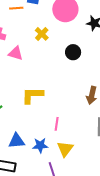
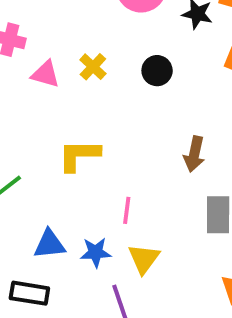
yellow cross: (42, 34) -> (93, 67), moved

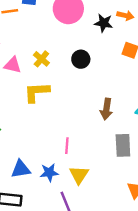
yellow L-shape: (79, 155) -> (37, 92), moved

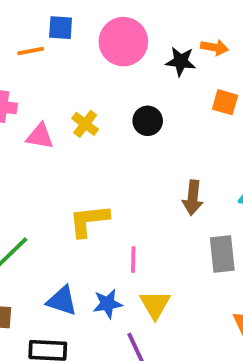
yellow L-shape: (37, 92) -> (89, 221), moved
blue triangle: (21, 169) -> (62, 301), turned 30

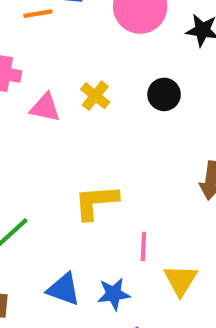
yellow triangle: (155, 305) -> (181, 280), moved

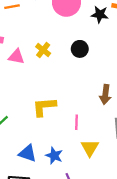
pink line: (143, 246) -> (76, 122), moved
blue star: (114, 294) -> (54, 156), turned 30

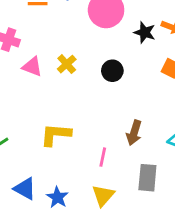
pink line: (76, 122) -> (103, 157), moved

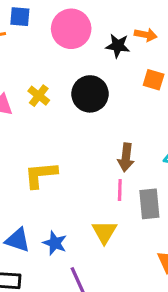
black circle: (112, 71) -> (90, 94), size x1.5
pink line: (103, 157) -> (120, 190), moved

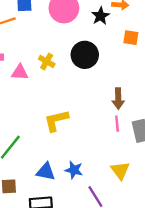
black star: (118, 46) -> (101, 16), turned -30
yellow triangle: (104, 232) -> (120, 170), moved

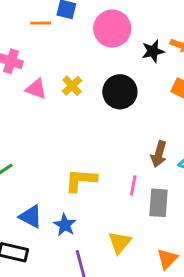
brown arrow: (118, 99) -> (159, 154), moved
yellow L-shape: (56, 120) -> (81, 180), moved

